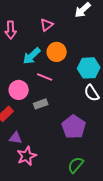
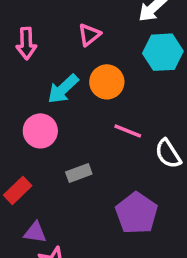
cyan hexagon: (89, 68) -> (163, 52), moved
pink line: (45, 77) -> (128, 131), moved
pink circle: (19, 90) -> (40, 131), moved

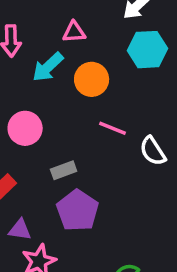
pink triangle: (89, 35) -> (74, 32), turned 35
cyan arrow: (63, 89) -> (48, 67), moved
purple pentagon: (137, 213) -> (78, 211), moved

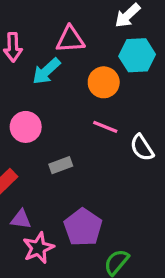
pink triangle: (74, 32) -> (70, 39), size x1.4
orange circle: (92, 79) -> (104, 82), moved
purple pentagon: (78, 211) -> (83, 227), moved

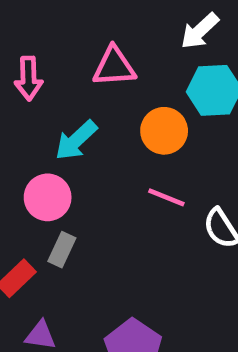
cyan arrow: (46, 71) -> (76, 140), moved
gray rectangle: (61, 165) -> (62, 250), moved, turned -45

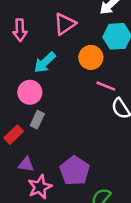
pink triangle: (114, 67) -> (65, 24), turned -30
pink line: (166, 197) -> (106, 86), moved

